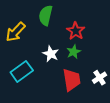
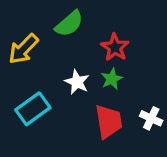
green semicircle: (46, 15) -> (69, 24), turned -144
white cross: (100, 78) -> (151, 118), turned -32

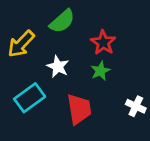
white star: (77, 82) -> (58, 67), moved
red trapezoid: (109, 121) -> (79, 109), moved

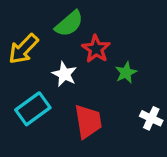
red star: (103, 42) -> (96, 49), moved
green star: (100, 71) -> (126, 73), moved

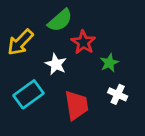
white cross: (151, 118) -> (118, 94), moved

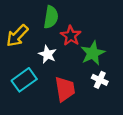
green semicircle: (60, 20) -> (51, 17), turned -40
green star: (109, 63) -> (93, 53), size x1.5

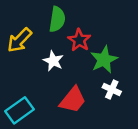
cyan rectangle: (24, 80) -> (19, 110), moved
red trapezoid: (65, 89) -> (73, 100), turned 48

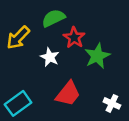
green semicircle: (57, 19) -> (53, 18), turned -125
white cross: (112, 89) -> (112, 103), moved

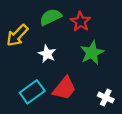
red star: (74, 38) -> (80, 22), moved
cyan rectangle: (18, 103) -> (32, 92), moved

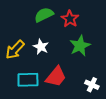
yellow arrow: (17, 35) -> (15, 50), moved
cyan rectangle: (32, 92) -> (28, 80), turned 35

